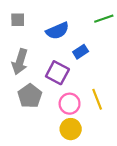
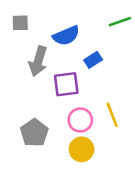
gray arrow: (20, 62) -> (38, 61), moved
purple square: (57, 73) -> (66, 84), turned -35
gray pentagon: (30, 96) -> (34, 133), moved

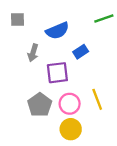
gray arrow: (38, 61) -> (33, 53), size x0.7
gray pentagon: (34, 133) -> (40, 105), moved

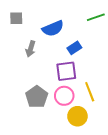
purple square: (57, 73) -> (66, 71), moved
yellow circle: (71, 129) -> (77, 116), moved

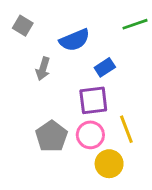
gray square: (16, 18) -> (23, 26), turned 32

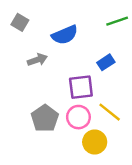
blue rectangle: (105, 67) -> (106, 62), moved
gray arrow: (43, 69) -> (37, 60), turned -126
yellow line: (126, 129) -> (110, 112), turned -30

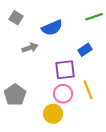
yellow line: (110, 112) -> (88, 90), turned 30
gray pentagon: (45, 118) -> (15, 95), moved
yellow circle: (95, 142) -> (53, 114), moved

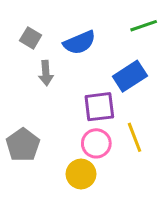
gray square: (16, 18) -> (31, 38), moved
gray arrow: (30, 48) -> (46, 73), turned 105
blue rectangle: (85, 50) -> (130, 76), size x1.5

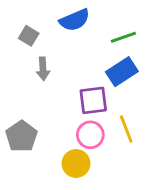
green line: (144, 26) -> (123, 37), moved
blue semicircle: (79, 43) -> (75, 20), moved

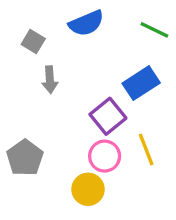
green line: (123, 37) -> (154, 30), moved, turned 45
purple square: (93, 100) -> (108, 116), turned -32

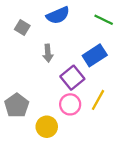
gray arrow: (50, 80) -> (48, 53), moved
yellow line: (146, 149) -> (98, 100), turned 50
yellow circle: (88, 189) -> (47, 127), moved

